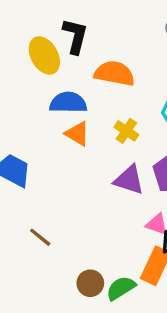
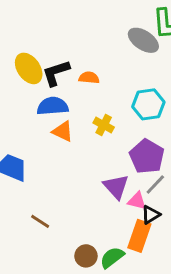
black L-shape: (75, 36) -> (56, 73), moved, turned -116
orange semicircle: (114, 73) -> (89, 78), size x0.6
purple triangle: (129, 180) -> (116, 187), moved, turned 36

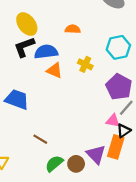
black L-shape: (56, 73) -> (24, 47), moved
purple triangle: (116, 187) -> (96, 154), moved
green semicircle: (112, 257) -> (54, 164), moved

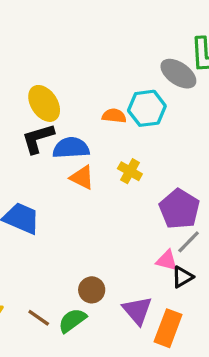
cyan hexagon: (118, 47) -> (147, 108), moved
brown line: (40, 139) -> (39, 318), moved
orange rectangle: (116, 147) -> (168, 328), moved
brown circle: (76, 164) -> (92, 290), moved

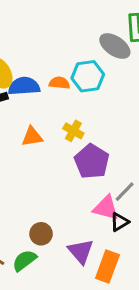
blue semicircle: (71, 148) -> (24, 86), moved
orange triangle: (82, 178) -> (32, 137), turned -35
purple pentagon: (179, 209) -> (92, 161), moved
pink triangle: (167, 260) -> (106, 208), size x1.4

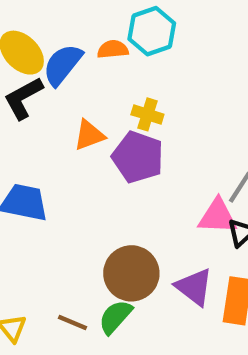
blue semicircle: (24, 86) -> (63, 65), turned -36
purple pentagon: (92, 161) -> (138, 157), moved
brown circle: (41, 234) -> (131, 273), size x1.6

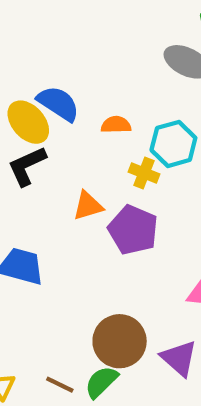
cyan hexagon: (152, 31) -> (173, 144), moved
blue semicircle: (63, 65) -> (58, 103), moved, turned 81
yellow cross: (147, 114) -> (144, 173), moved

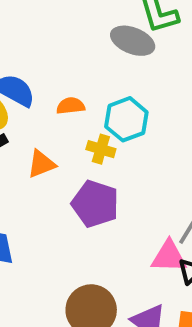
orange triangle: (88, 206) -> (41, 164), moved

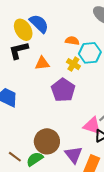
orange semicircle: (71, 106) -> (72, 41), moved

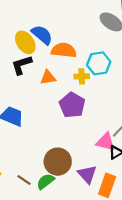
orange semicircle: (72, 41) -> (64, 50), moved, size x1.6
yellow cross: (73, 64) -> (82, 76), turned -32

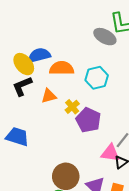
blue semicircle: (42, 35) -> (39, 55), turned -50
yellow cross: (82, 76) -> (72, 107), moved, turned -32
purple pentagon: (72, 105) -> (88, 120), moved

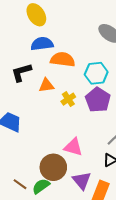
yellow ellipse: (24, 64) -> (36, 15), moved
purple pentagon: (88, 120) -> (98, 100), moved
pink triangle: (110, 153) -> (73, 147), moved

